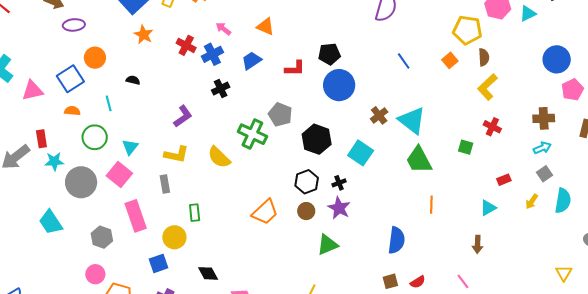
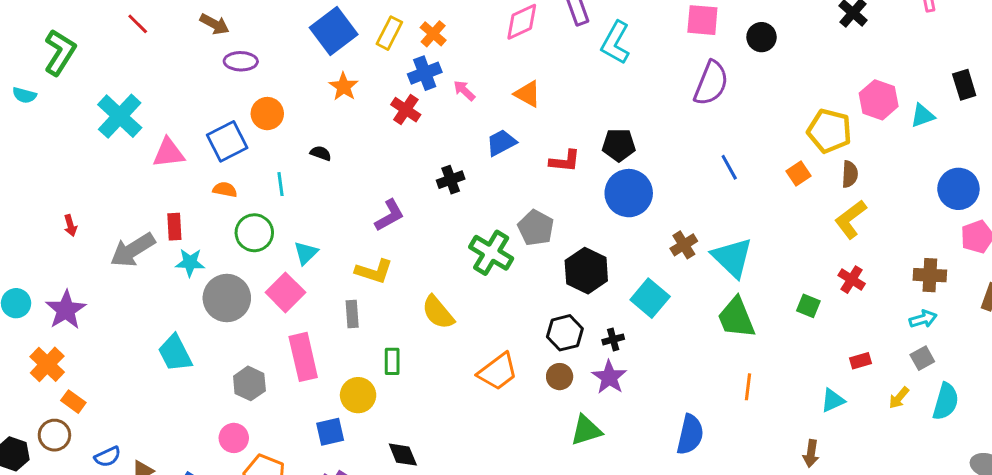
blue cross: (212, 54) -> (425, 73), moved
yellow semicircle: (219, 157) -> (438, 312), moved

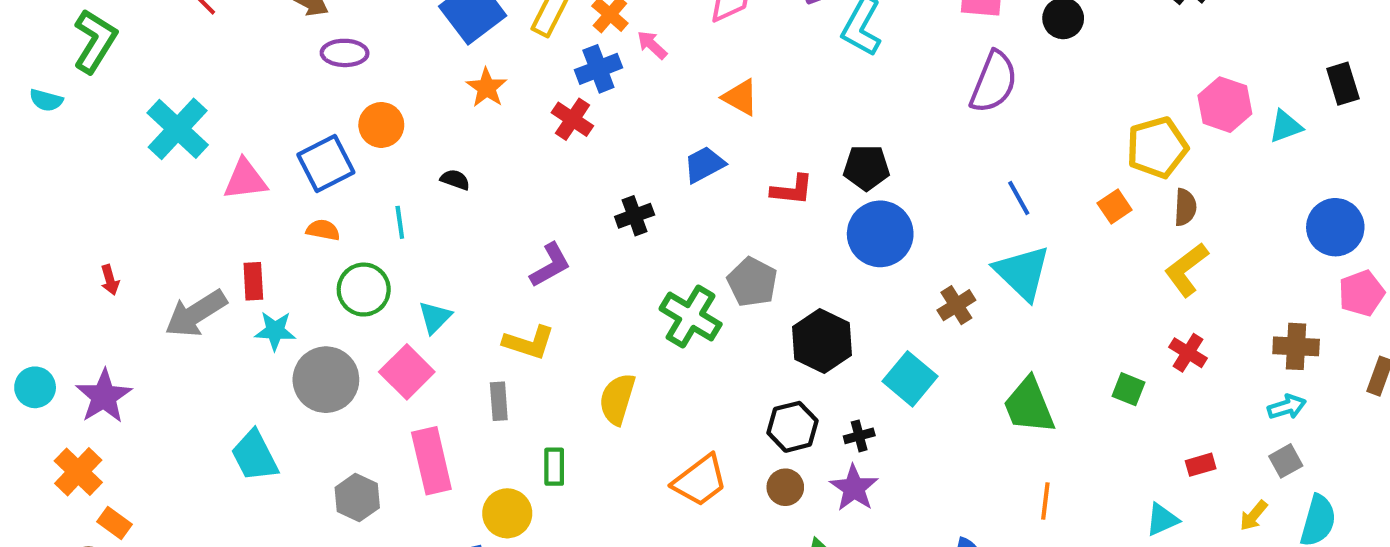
pink arrow: (464, 91) -> (652, 45), moved
yellow pentagon: (829, 131) -> (1157, 147), turned -30
cyan triangle: (732, 258) -> (1022, 273), moved
yellow semicircle: (438, 312) -> (617, 399), turned 57

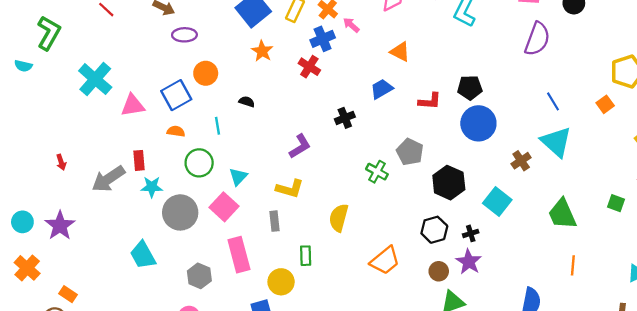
green cross: (691, 317) -> (377, 172), size x0.7
orange cross: (78, 472) -> (27, 268), moved
brown circle: (785, 487) -> (439, 271), moved

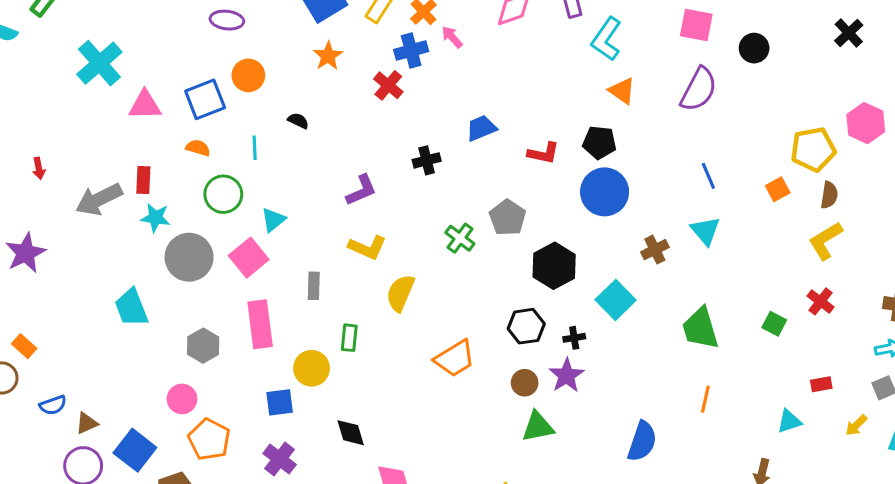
orange triangle: (400, 52) -> (622, 91), moved
cyan triangle: (556, 142) -> (705, 231), size x0.7
yellow L-shape: (290, 189) -> (367, 247), moved

